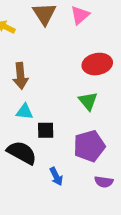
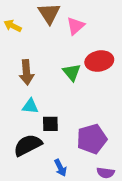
pink triangle: (80, 15) -> (75, 26), moved
green triangle: (88, 101) -> (72, 72), moved
black semicircle: (22, 153) -> (28, 145), turned -56

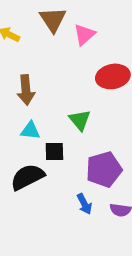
green triangle: (72, 72) -> (80, 120), moved
blue arrow: (60, 168) -> (84, 204), moved

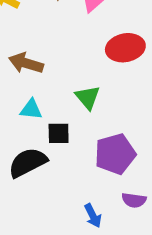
brown arrow: (26, 90) -> (26, 63), turned 112
blue arrow: (84, 204) -> (93, 216), moved

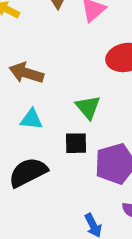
black square: (59, 133) -> (76, 143), moved

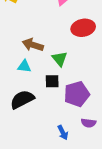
brown arrow: (26, 73) -> (33, 45), moved

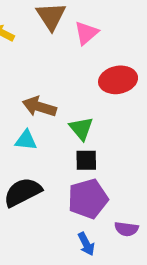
black square: (52, 81) -> (86, 160), moved
purple pentagon: (77, 94) -> (88, 199), moved

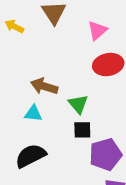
pink triangle: (86, 33) -> (97, 30), moved
purple pentagon: (88, 199) -> (105, 154), moved

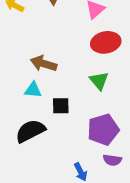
green triangle: (78, 104) -> (99, 81), moved
black square: (82, 130) -> (61, 106), moved

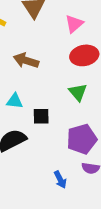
brown arrow: (44, 64) -> (26, 61), moved

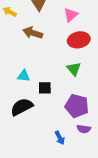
brown arrow: (26, 61) -> (33, 33), moved
purple pentagon: (82, 139) -> (77, 106), turned 30

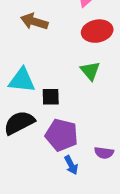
cyan triangle: (24, 76) -> (22, 80), size x1.5
purple pentagon: (77, 106) -> (62, 135), moved

